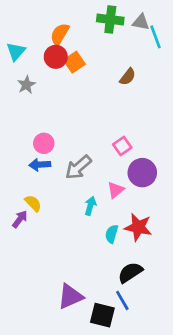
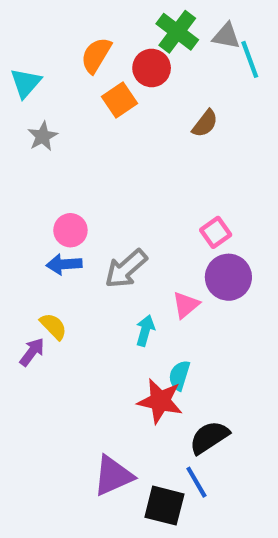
green cross: (110, 20) -> (177, 32), turned 30
red circle: (56, 57) -> (152, 68), moved
pink square: (122, 146) -> (216, 232), moved
red star: (138, 227) -> (160, 401), moved

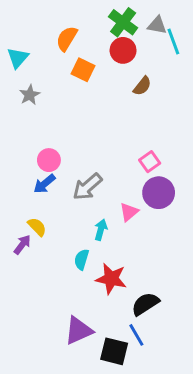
red circle: (152, 68) -> (123, 50), moved
orange square: (120, 100) -> (83, 70), turned -30
blue arrow: (64, 264) -> (44, 184), turned -35
cyan semicircle: (179, 375) -> (82, 259), moved

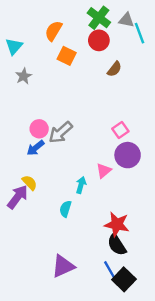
gray arrow: (87, 187) -> (61, 132), moved
purple arrow: (22, 245) -> (18, 197), size x1.5
red star: (111, 279) -> (117, 224), moved
black semicircle: (145, 304) -> (117, 245), turned -90
black square: (114, 351) -> (124, 279), moved, turned 30

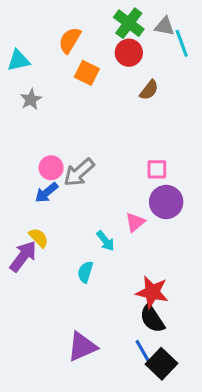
cyan triangle: (14, 46) -> (18, 60), turned 36
pink square: (120, 130) -> (157, 169), turned 35
cyan arrow: (81, 185) -> (105, 241), turned 126

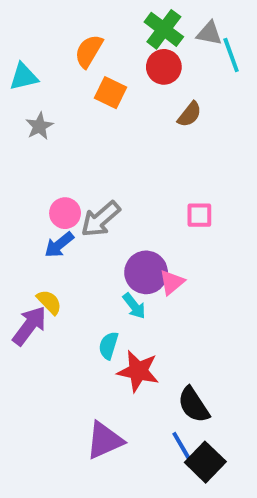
purple circle: (166, 202) -> (146, 272), moved
red star: (152, 292) -> (138, 371), moved

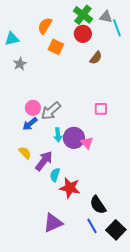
pink triangle: (172, 282) -> (87, 143), turned -32
cyan arrow: (134, 306) -> (58, 135), moved, turned 32
purple arrow: (29, 326) -> (44, 161), moved
black square: (205, 462) -> (116, 230), moved

